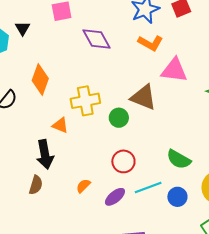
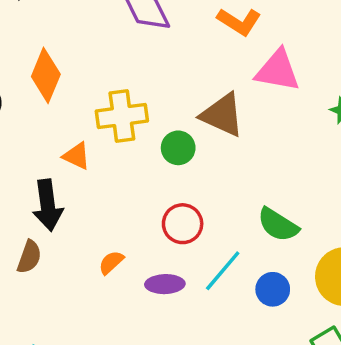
cyan line: (148, 188) -> (223, 271), turned -32
purple ellipse: (115, 197) -> (165, 284), turned 35

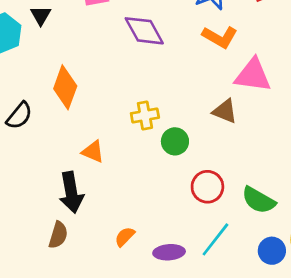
brown triangle: (222, 115) -> (225, 111), moved, size x0.7
yellow cross: (122, 116) -> (145, 115), moved, size x0.7
red circle: (183, 224) -> (207, 187), moved
blue circle: (273, 289) -> (272, 251), moved

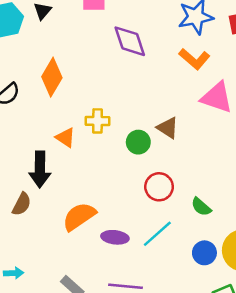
brown triangle: (225, 111) -> (168, 128), moved
yellow cross: (145, 115) -> (98, 121), moved
green semicircle: (259, 200) -> (201, 207), size x0.7
orange semicircle: (125, 237) -> (79, 216), size x1.8

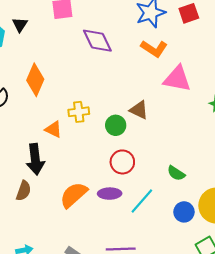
red circle: (159, 187) -> (122, 162), moved
purple ellipse: (115, 237) -> (110, 194), moved

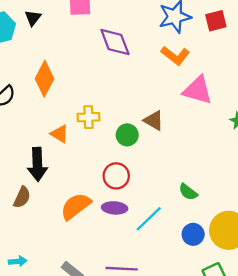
red circle: (122, 162) -> (116, 176), moved

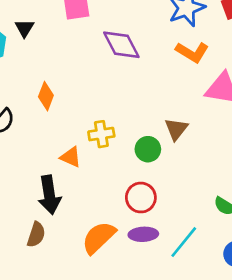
orange diamond: (45, 79) -> (46, 96), size x0.7
brown triangle: (154, 120) -> (176, 129), turned 45

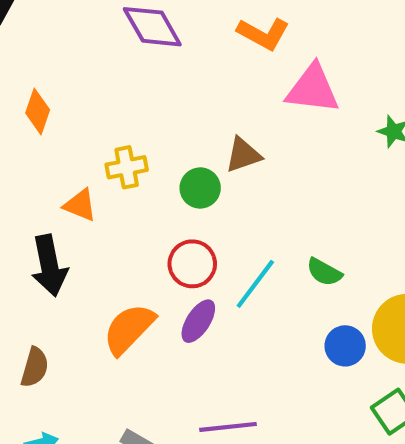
brown triangle: (176, 129) -> (243, 155), turned 35
purple ellipse: (143, 234) -> (198, 321), turned -52
brown semicircle: (36, 235) -> (35, 367), moved
cyan line: (184, 242) -> (255, 284), moved

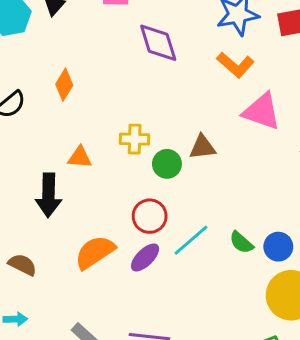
yellow cross: (127, 167) -> (135, 139), moved
orange triangle: (80, 205) -> (80, 157), turned -30
blue circle: (345, 346) -> (278, 247), moved
brown semicircle: (35, 367) -> (22, 265), turned -92

